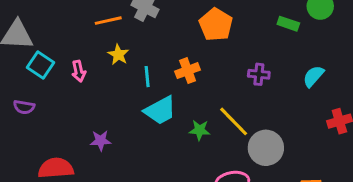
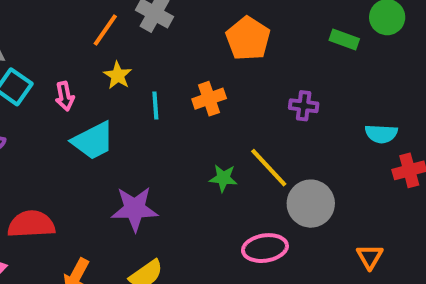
orange line: (108, 21) -> (105, 30), turned -44
cyan semicircle: (313, 76) -> (381, 134), moved, turned -130
cyan trapezoid: (160, 110) -> (93, 141), moved
purple star: (101, 141) -> (135, 209), moved, size x1.6

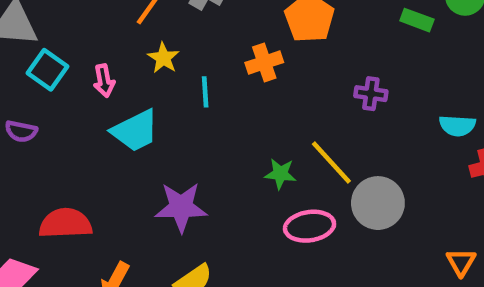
orange cross: (209, 99) -> (264, 62), moved
pink ellipse: (265, 248) -> (310, 226), moved
orange triangle: (370, 257) -> (461, 262), moved

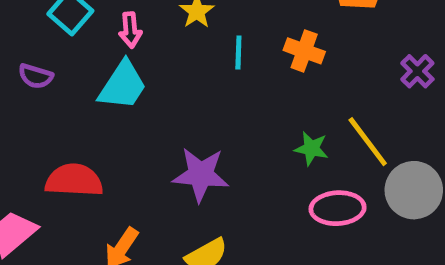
orange cross: (264, 62) -> (304, 51), moved, turned 33
purple cross: (371, 94) -> (417, 71), turned 32
cyan trapezoid: (135, 131) -> (123, 85), moved, turned -36

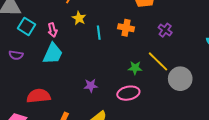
purple cross: (417, 71) -> (165, 30), moved
purple star: (201, 174) -> (91, 86), size x0.6
pink ellipse: (338, 208) -> (128, 93), moved

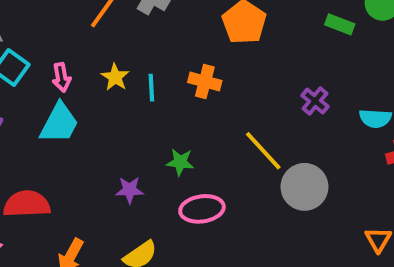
yellow star: (79, 18) -> (115, 77), moved
purple cross: (165, 30) -> (315, 101), moved
green star: (135, 68) -> (180, 162), moved

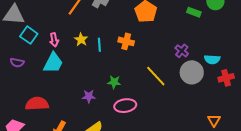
gray circle: (304, 187) -> (192, 72), moved

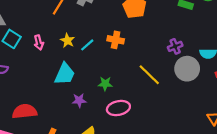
cyan line: (99, 45) -> (87, 45), turned 56
purple cross: (182, 51) -> (175, 46), turned 32
cyan trapezoid: (53, 63) -> (65, 74), moved

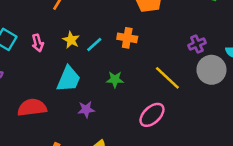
green star: (105, 84) -> (115, 79), moved
pink ellipse: (118, 108) -> (152, 115), moved, turned -30
red semicircle: (25, 111) -> (32, 107), moved

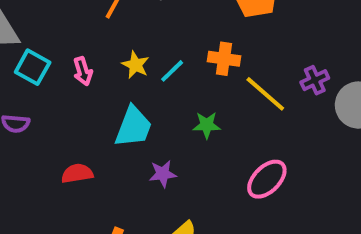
purple cross: (197, 44) -> (315, 80), moved
yellow line: (167, 78) -> (265, 94), moved
red semicircle: (32, 107) -> (77, 173), size x0.7

